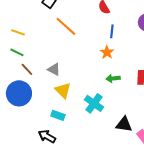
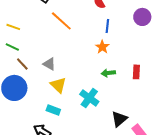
black triangle: (124, 124) -> (119, 119), turned -48

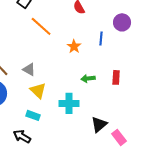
blue line: (107, 26) -> (101, 38), moved
orange star: (102, 47) -> (74, 46), moved
cyan cross: (89, 98) -> (69, 103), turned -36

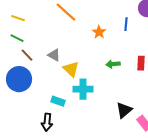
yellow triangle: (38, 90) -> (71, 69), moved
cyan cross: (69, 103) -> (83, 89), moved
black arrow: (22, 136) -> (47, 122), turned -114

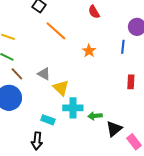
blue line: (126, 24) -> (123, 47), moved
green arrow: (113, 64) -> (95, 116), moved

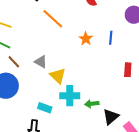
blue line: (123, 47) -> (111, 38), moved

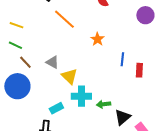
blue line: (111, 38) -> (122, 59), moved
cyan rectangle: (45, 108) -> (56, 108), turned -48

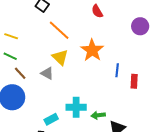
orange star: (97, 39) -> (92, 50), size x1.6
yellow triangle: (69, 76) -> (60, 57), moved

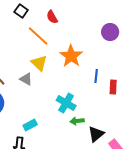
red semicircle: (97, 11) -> (52, 17), moved
purple circle: (140, 26) -> (110, 32), moved
cyan cross: (76, 107) -> (66, 103), moved, turned 30

